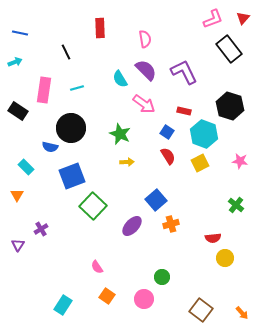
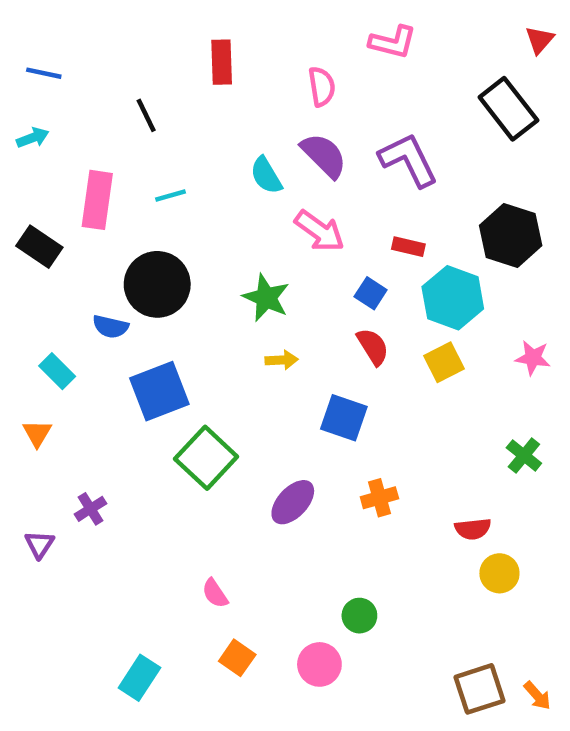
pink L-shape: (213, 19) -> (393, 42), moved, turned 35
blue square: (156, 200) -> (344, 418), moved, turned -30
brown square: (201, 310) -> (479, 689), moved, turned 35

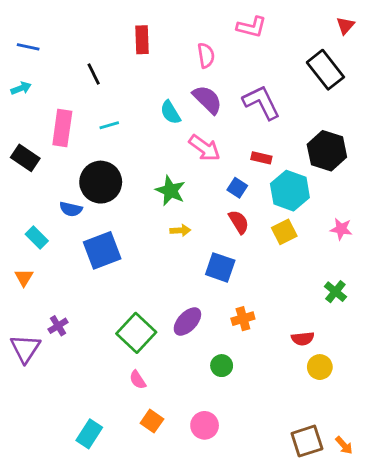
green square: (206, 458) -> (136, 333), moved
purple triangle: (39, 544) -> (25, 349), size x1.6
green circle: (359, 616) -> (222, 366), moved

